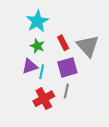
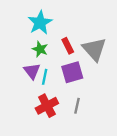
purple triangle: (30, 66) -> (32, 71), turned -49
gray line: (66, 91) -> (77, 106), moved

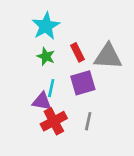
gray triangle: (94, 49) -> (108, 56), turned -45
purple triangle: (32, 71) -> (42, 101), moved, turned -42

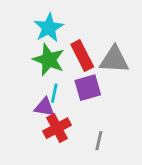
red rectangle: (78, 52) -> (82, 56), size x1.5
green star: (46, 56) -> (49, 60), size x1.6
gray line: (88, 121) -> (99, 141), moved

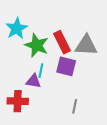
cyan star: (49, 28) -> (17, 28), moved
purple square: (88, 88) -> (66, 66), turned 30
red cross: (57, 128) -> (18, 101), moved, turned 30

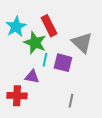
red rectangle: (62, 42) -> (49, 26), moved
gray triangle: (86, 45) -> (82, 43), turned 40
cyan line: (41, 71) -> (45, 60), moved

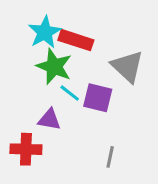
red rectangle: (49, 26) -> (76, 40), turned -45
cyan star: (16, 27) -> (45, 32), moved
cyan line: (45, 60) -> (70, 93), turned -64

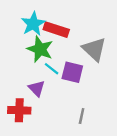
purple triangle: (49, 120) -> (37, 88), turned 36

